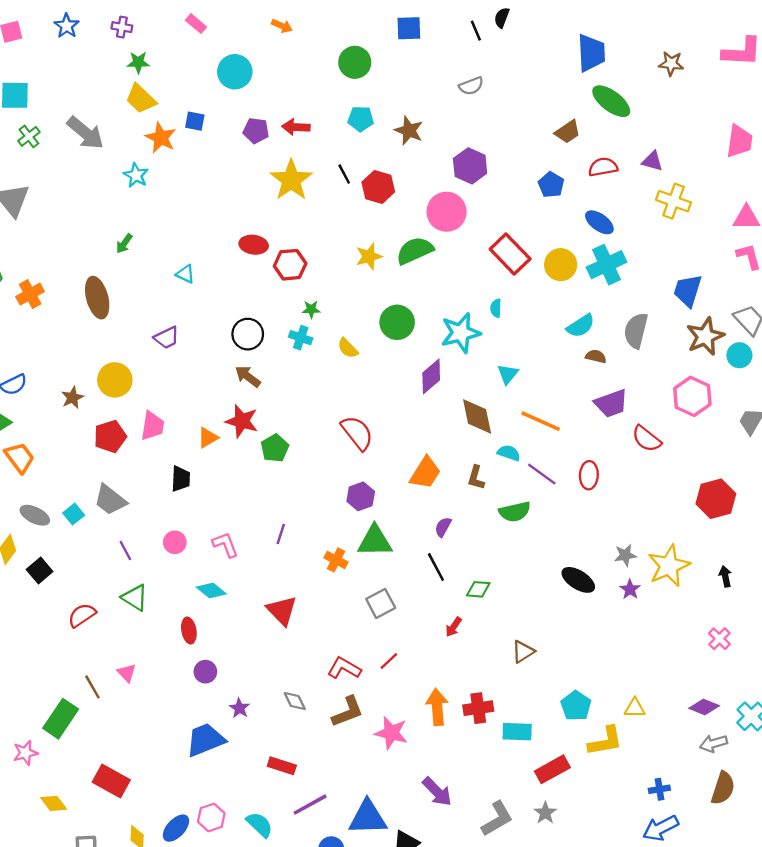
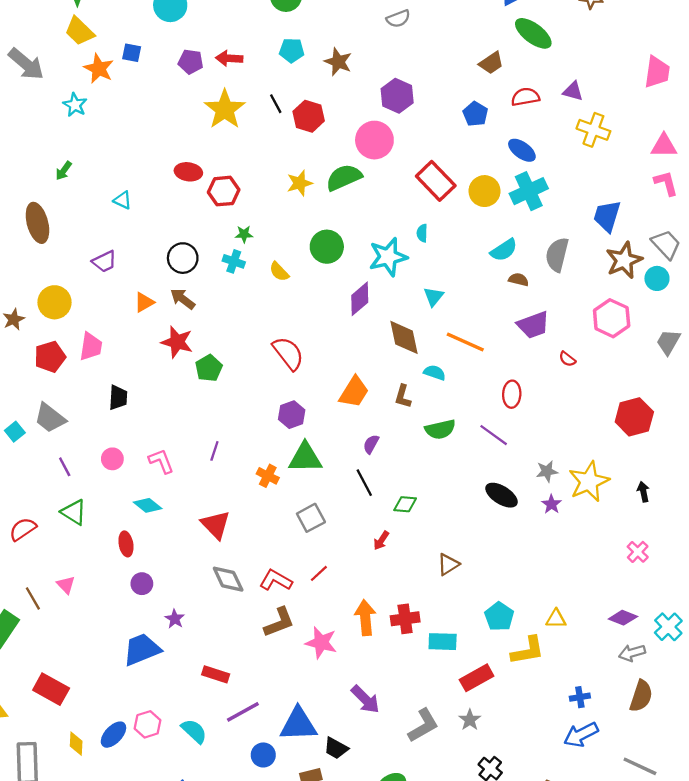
orange triangle: (208, 438) -> (144, 302), moved
red semicircle: (646, 439) -> (567, 359), size x0.6
purple line: (542, 474) -> (494, 435), moved
gray diamond: (295, 701) -> (228, 579), moved, size x1.4

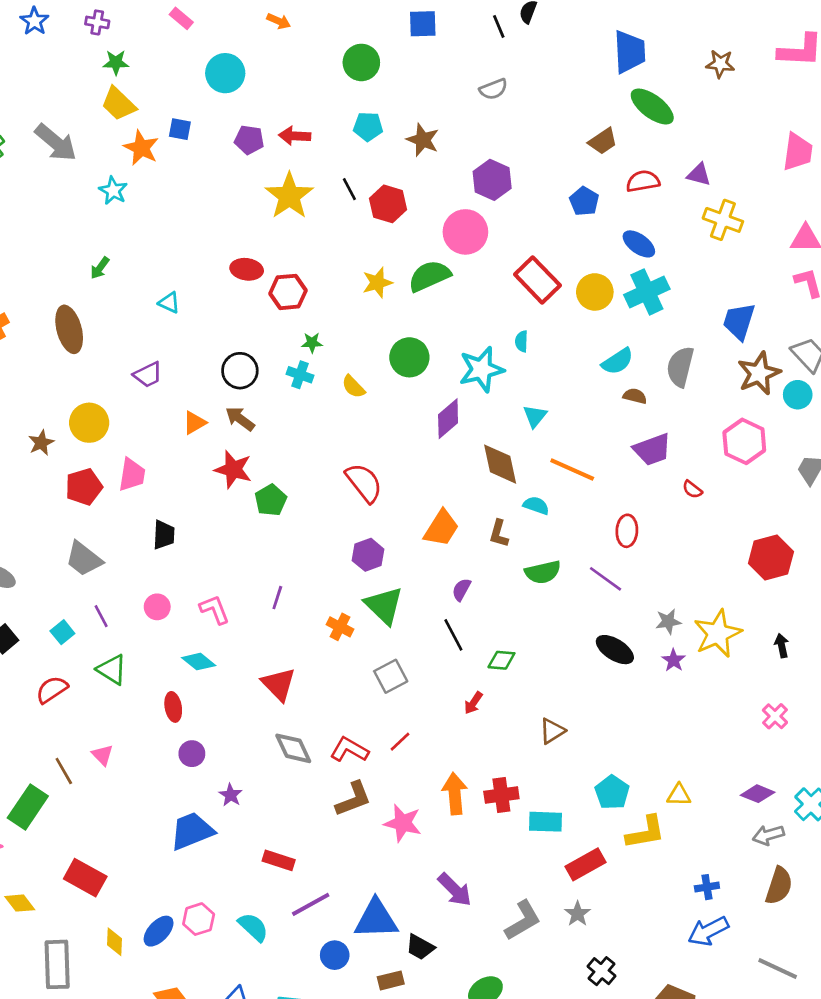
cyan square: (15, 432) -> (62, 632), moved
green triangle: (305, 458) -> (384, 606), turned 45

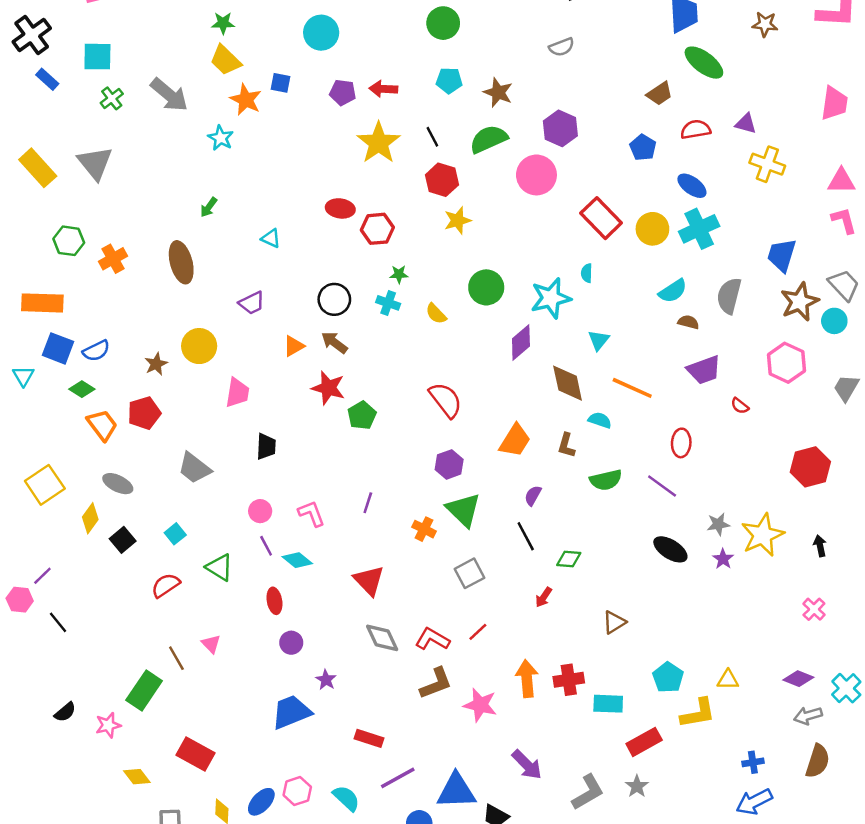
red hexagon: (388, 204) -> (442, 180), moved
green semicircle: (429, 276) -> (489, 139), moved
red pentagon: (84, 487) -> (144, 413), moved
purple line: (101, 616) -> (266, 546), moved

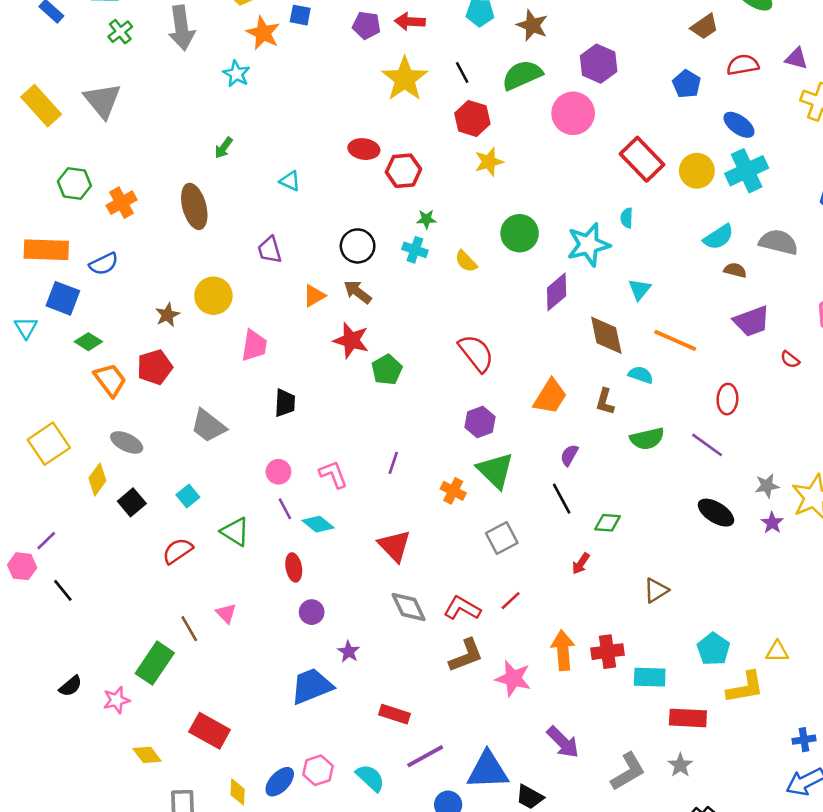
gray arrow: (169, 95) -> (182, 28), turned 42
gray semicircle: (729, 296) -> (778, 242), turned 90
purple trapezoid: (252, 303) -> (270, 250), turned 100
blue semicircle: (96, 351) -> (104, 264), moved
red rectangle: (644, 742) -> (688, 718), turned 32

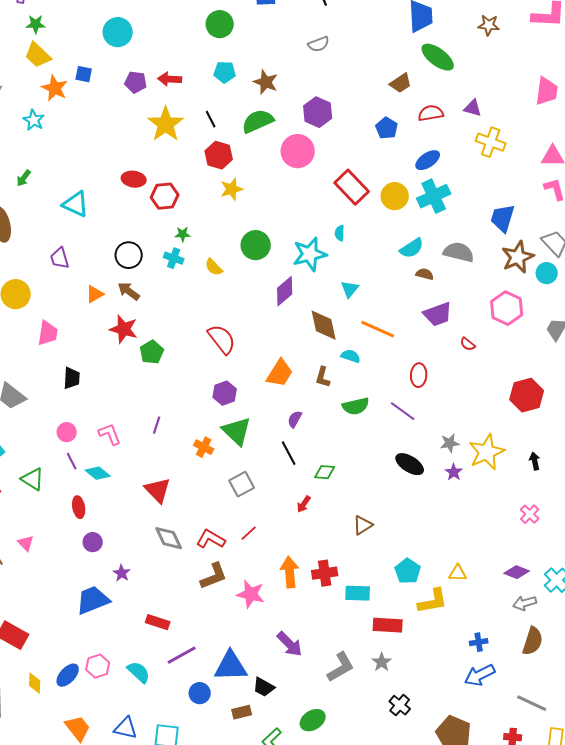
blue ellipse: (739, 125) -> (428, 160), turned -70
cyan triangle: (290, 181) -> (76, 204), size x1.6

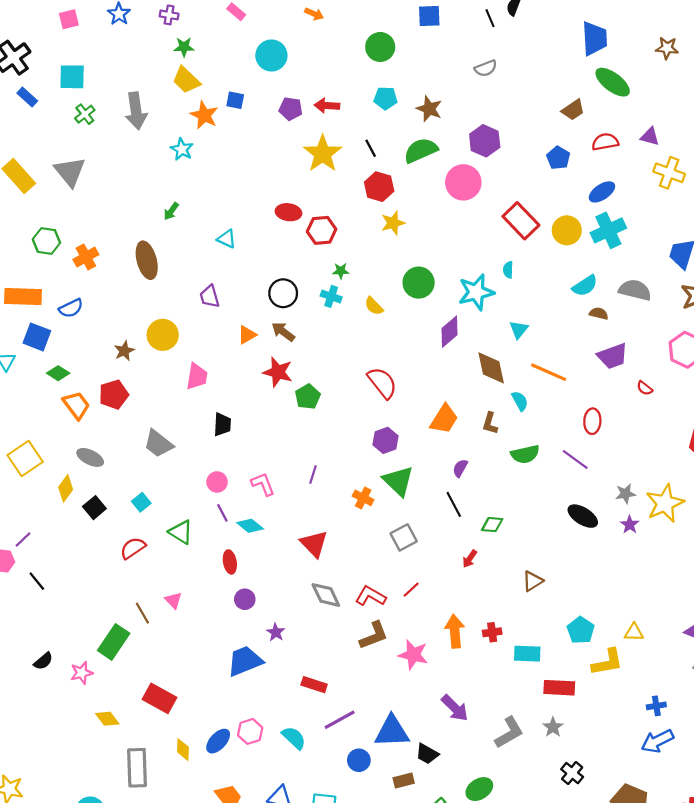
cyan triangle: (76, 204) -> (227, 239), size x0.7
cyan semicircle: (351, 356) -> (520, 401), turned 42
red cross: (325, 573) -> (492, 632), size x0.7

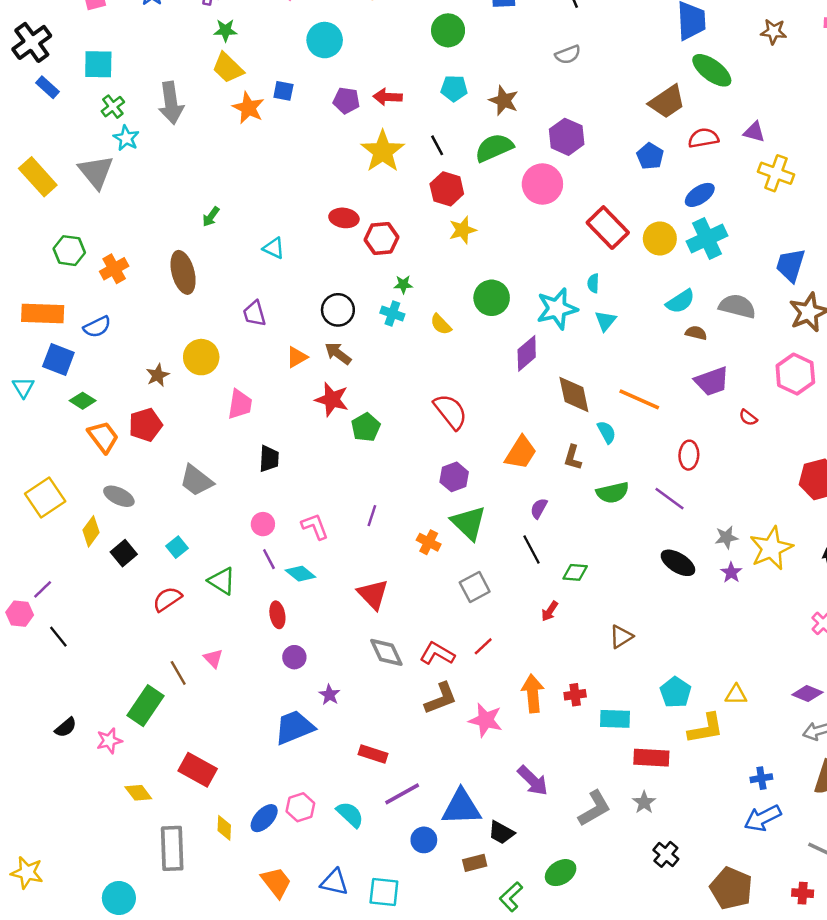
brown trapezoid: (573, 110) -> (667, 102), size x1.4
cyan star: (182, 149) -> (126, 138), moved
cyan triangle: (519, 329) -> (605, 321), moved

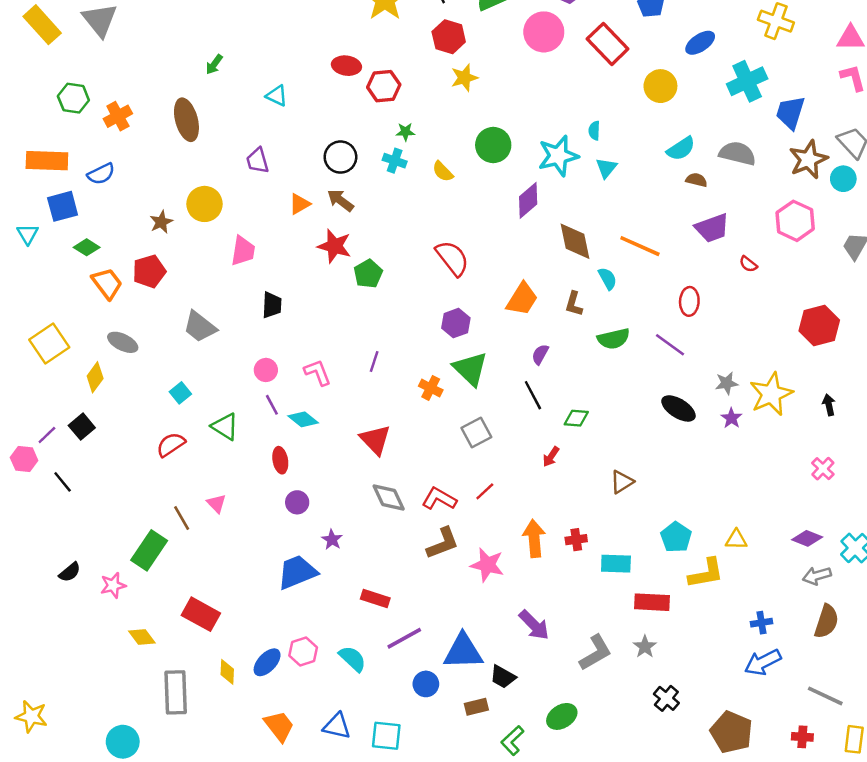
red rectangle: (608, 228) -> (608, 44), moved
cyan cross: (707, 238) -> (747, 81), moved
blue square: (58, 360) -> (63, 206), turned -36
black square: (124, 553) -> (82, 427), moved

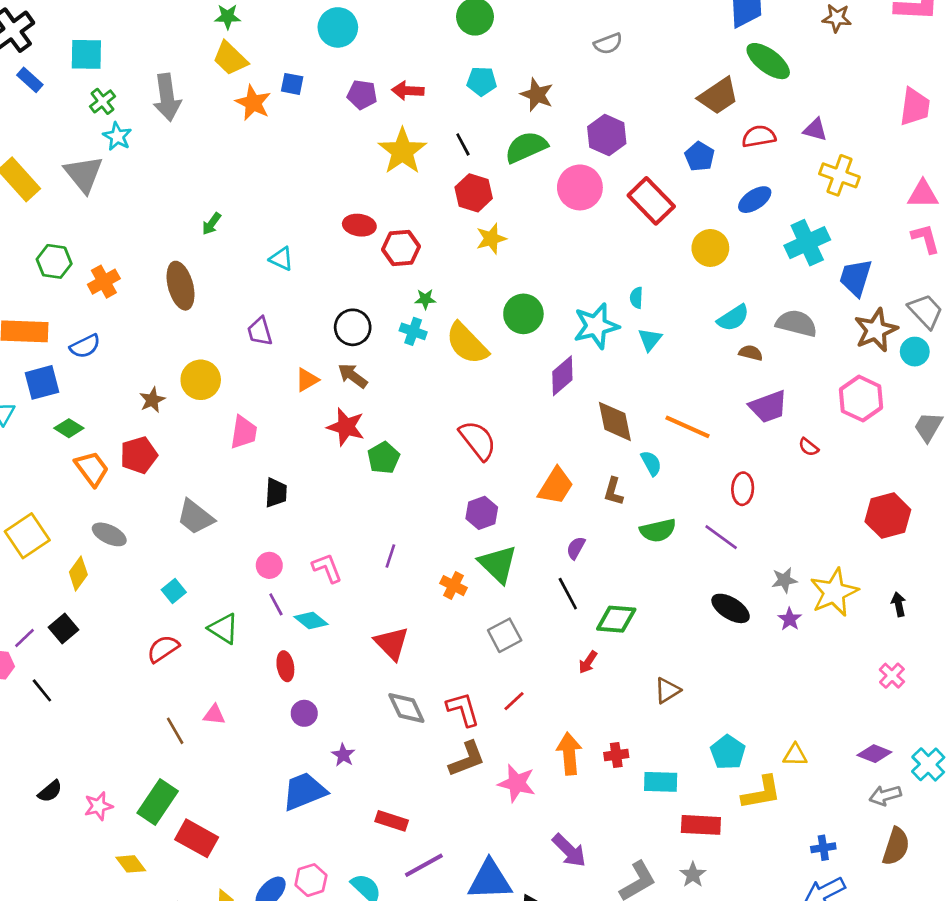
yellow semicircle: (443, 171) -> (467, 343), size x1.8
green diamond: (576, 418) -> (616, 619), size x1.4
red L-shape: (439, 499) -> (463, 709), turned 44
pink triangle: (217, 504) -> (214, 715), turned -40
green rectangle: (149, 550) -> (158, 802), moved

